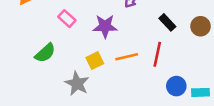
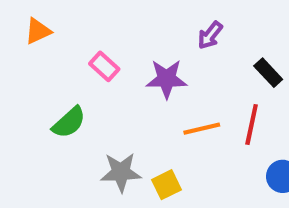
yellow square: (95, 61) -> (166, 185), moved
gray star: (77, 84) -> (121, 172), turned -30

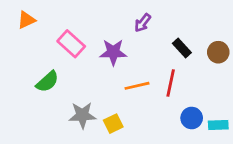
pink rectangle: (104, 66) -> (71, 44), size x1.4

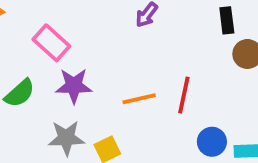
black rectangle: (182, 48) -> (227, 20), moved, turned 36
purple star: (113, 52) -> (74, 86), moved

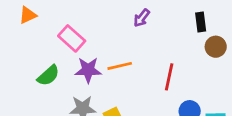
orange line: (139, 99) -> (120, 66), moved

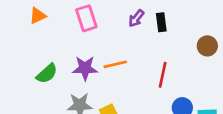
orange triangle: (28, 15) -> (38, 16), moved
black rectangle: (201, 22) -> (161, 22), moved
pink rectangle: (72, 38) -> (86, 18), moved, turned 30

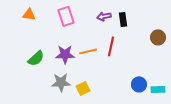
orange triangle: (38, 16) -> (29, 14), turned 32
purple arrow: (136, 18) -> (104, 16), turned 40
red line: (163, 75) -> (111, 46), moved

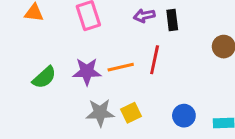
gray star: (61, 82) -> (100, 113), moved
blue circle: (139, 84) -> (184, 116), moved
yellow square: (83, 88) -> (131, 113), moved

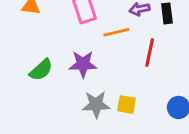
orange line: (121, 67) -> (116, 32), moved
yellow square: (131, 113) -> (126, 105), turned 36

